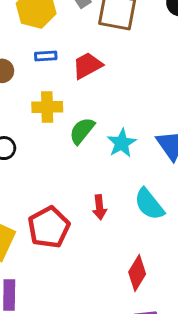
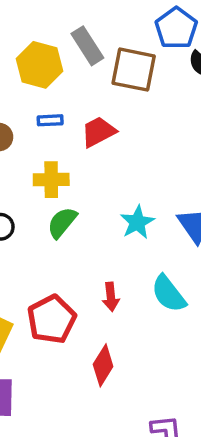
green semicircle: (82, 131) -> (62, 223), moved
red diamond: (137, 273) -> (103, 365), moved

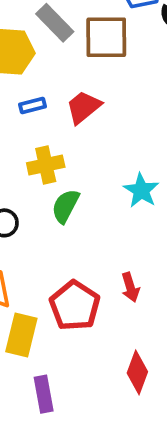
red arrow: (111, 297) -> (130, 287), moved
red diamond: (103, 365) -> (137, 372), moved

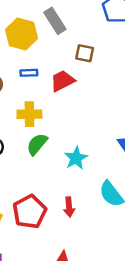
brown square: (106, 37) -> (85, 53), moved, size x0.6
cyan star: (141, 190) -> (76, 158), moved

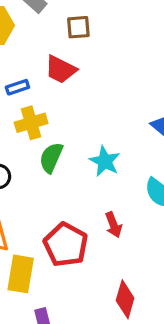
blue rectangle: (29, 73) -> (17, 87), moved
red trapezoid: (62, 81) -> (61, 69), turned -110

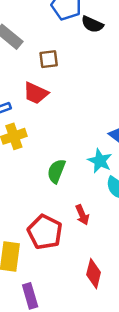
green semicircle: (51, 158) -> (56, 171), moved
cyan star: (105, 161) -> (100, 161), moved

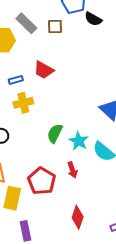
brown square: (49, 59) -> (55, 27), moved
cyan star: (100, 161) -> (79, 141), moved

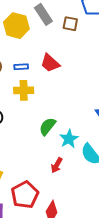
red arrow: (72, 170) -> (57, 165), turned 35
red pentagon: (42, 181) -> (25, 195), moved

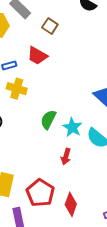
brown square: (70, 24) -> (50, 26), moved, turned 35
yellow cross: (24, 90) -> (17, 89), turned 30

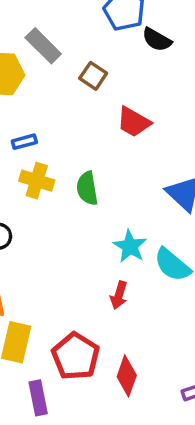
red trapezoid: (37, 56) -> (134, 122), moved
green semicircle: (48, 120) -> (87, 188), moved, turned -36

